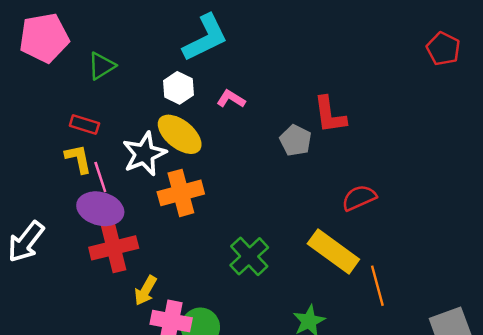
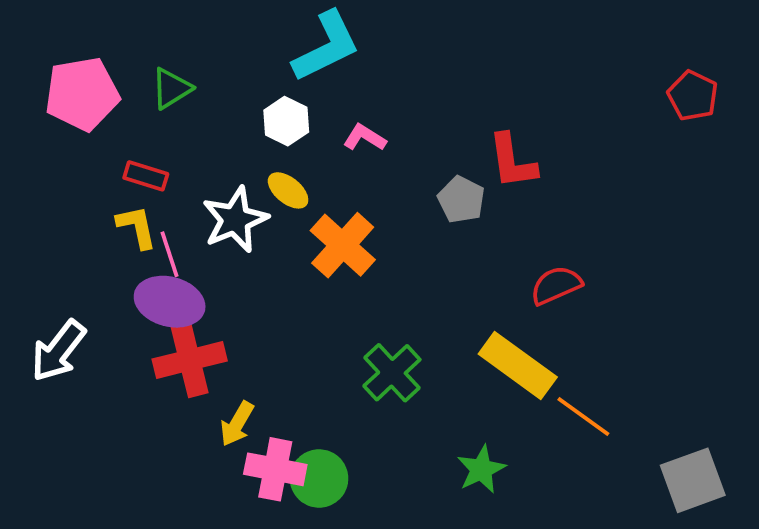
pink pentagon: (44, 38) -> (82, 94), moved
red pentagon: (443, 49) -> (693, 96), moved
yellow ellipse: (180, 134) -> (288, 190), size x0.6
orange cross: (181, 193) -> (343, 245), moved, turned -33
orange line: (377, 286) -> (583, 417), turned -39

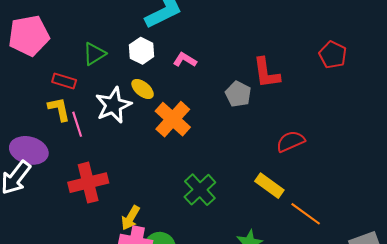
green triangle: (171, 88) -> (94, 54), moved
red pentagon: (693, 96) -> (333, 55), moved
purple ellipse: (170, 302) -> (29, 150), moved
yellow rectangle: (518, 365) -> (269, 186), size x0.7
yellow arrow: (237, 424) -> (130, 218), moved

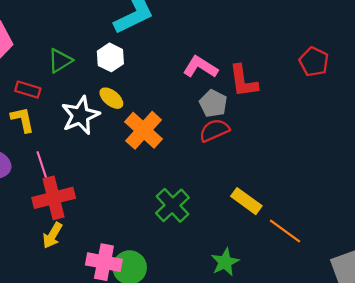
pink L-shape: (185, 60) -> (200, 67), moved, size x1.4
pink line: (77, 124) -> (42, 165), moved
red semicircle: (291, 141) -> (214, 130), moved
yellow arrow: (130, 218) -> (52, 235), moved

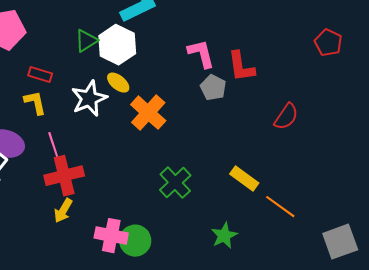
white hexagon: (110, 57) -> (117, 45), size x1.5
green triangle: (60, 61) -> (86, 41), moved
red pentagon: (314, 62) -> (328, 43), moved
pink L-shape: (200, 67) -> (201, 54), turned 44
red semicircle: (214, 130) -> (286, 117), moved, turned 148

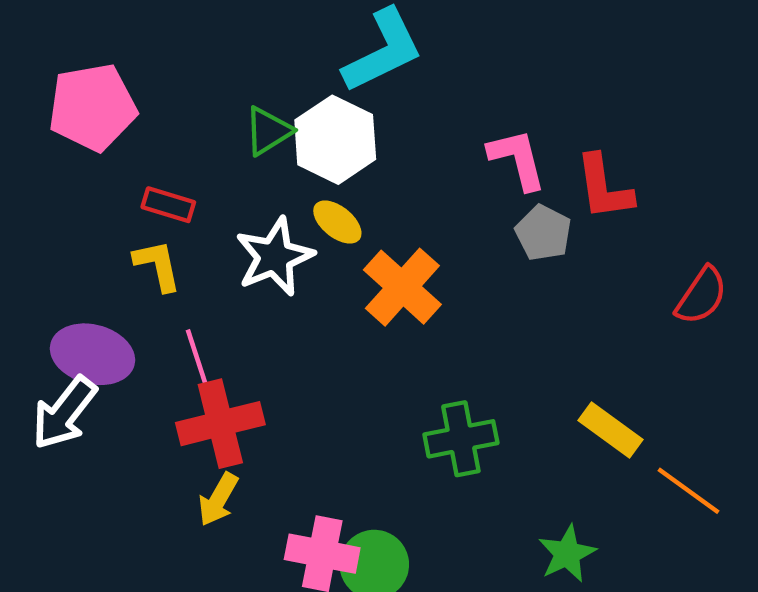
green cross: (175, 183) -> (461, 439), turned 32

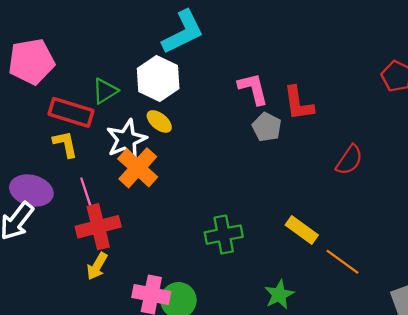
green triangle: (268, 131) -> (105, 91), moved
red rectangle: (168, 205) -> (71, 112), size x1.6
orange cross: (402, 287) -> (138, 168), moved

